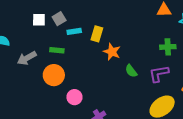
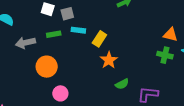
green cross: (168, 47) -> (165, 55), moved
green rectangle: (57, 50) -> (54, 34), moved, turned -32
green semicircle: (131, 71) -> (122, 84), turned -96

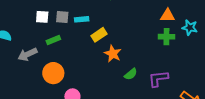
gray square: (67, 14) -> (62, 17), turned 32
cyan rectangle: (78, 30) -> (82, 19), moved
yellow rectangle: (99, 39) -> (99, 35), turned 35

